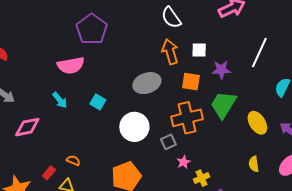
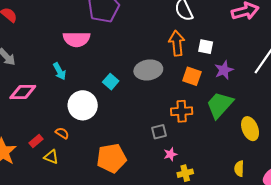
purple star: (221, 70) -> (224, 70), turned -30
cyan square: (98, 102) -> (111, 82), moved
orange cross: (187, 118) -> (182, 111), size x0.7
white circle: (134, 127) -> (83, 105), moved

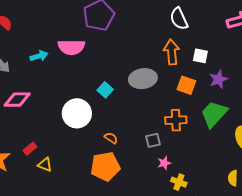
cyan arrow: (60, 71) -> (39, 56), moved, turned -78
orange semicircle: (62, 133) -> (111, 138), moved
yellow cross: (185, 173) -> (179, 182), turned 35

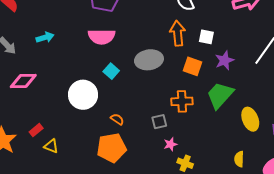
pink semicircle: (71, 47) -> (102, 37), moved

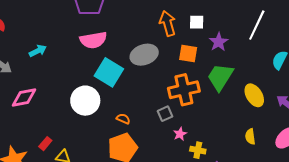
cyan square: (111, 71) -> (109, 72), size x1.8
orange cross: (182, 101) -> (184, 90), size x1.4

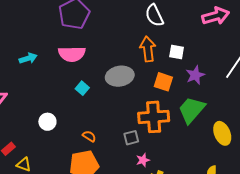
cyan arrow: (38, 51) -> (28, 58), moved
cyan square: (109, 72) -> (82, 88), size x0.5
white circle: (85, 101) -> (47, 122), moved, size x0.6

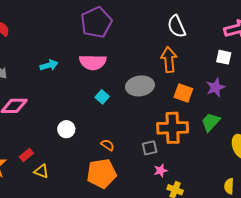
white square: (177, 52) -> (224, 57), moved
green trapezoid: (192, 110) -> (211, 122), size x0.7

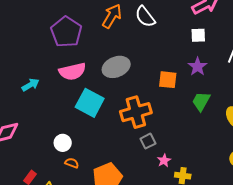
orange arrow: (169, 60) -> (112, 16), moved, turned 50
gray ellipse: (140, 86) -> (116, 67), moved
cyan square: (102, 97) -> (90, 103), size x2.0
orange cross: (173, 128) -> (136, 112), moved
orange semicircle: (108, 145) -> (72, 163), moved

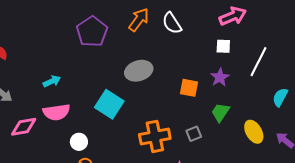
pink semicircle: (72, 71) -> (56, 112), moved
orange cross: (136, 112) -> (155, 136), moved
gray square: (148, 141) -> (194, 134), moved

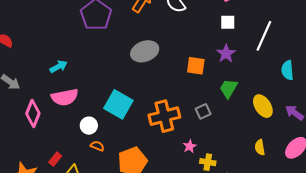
cyan semicircle: (280, 97) -> (287, 70), turned -30
cyan square: (109, 104) -> (118, 104), moved
pink diamond: (24, 127) -> (33, 114), turned -56

